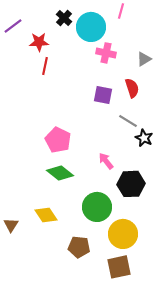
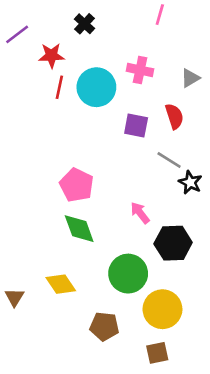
cyan circle: (91, 27) -> (96, 87), moved
green diamond: (60, 173) -> (79, 229), turned 32
brown square: (119, 267) -> (157, 353), size x0.7

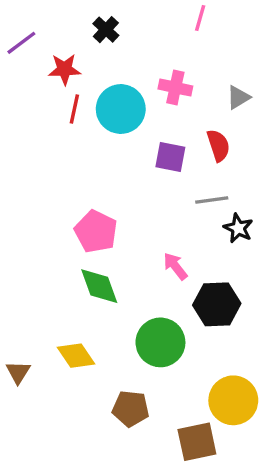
gray line: (169, 160) -> (212, 200), turned -40
yellow circle: (162, 309) -> (233, 400), moved
brown square: (157, 353) -> (197, 442), size x1.4

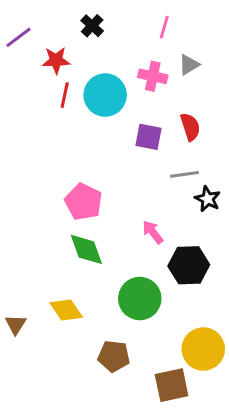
pink line: (200, 18) -> (164, 27), moved
gray triangle: (238, 97) -> (189, 65), moved

